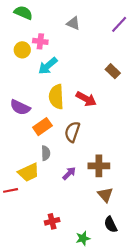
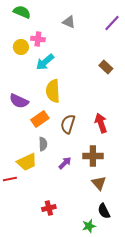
red arrow: (86, 99) -> (101, 123), moved, turned -138
green star: (83, 238) -> (89, 226), moved

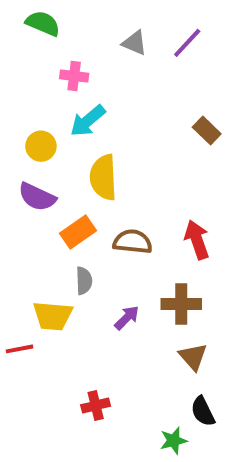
purple line: (112, 23) -> (187, 43), moved
yellow circle: (21, 47) -> (41, 146), moved
brown semicircle: (68, 124) -> (133, 242), turned 78
yellow trapezoid: (27, 162) -> (53, 316), turned 30

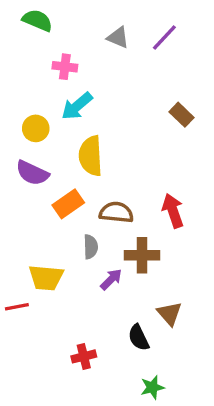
gray semicircle: (84, 281) -> (91, 247), moved
brown cross: (181, 304) -> (142, 255), moved
black semicircle: (203, 411) -> (139, 338), moved

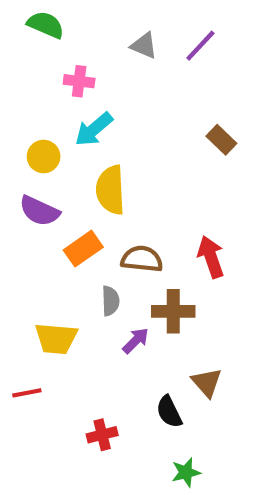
red line: (17, 307) -> (27, 393), moved

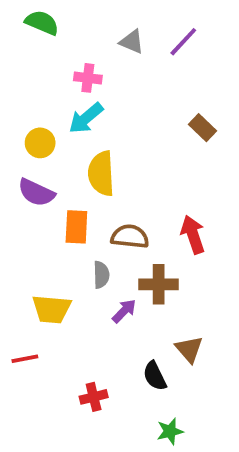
pink cross: (79, 81) -> (88, 78), moved
orange rectangle: (83, 249) -> (76, 227), turned -52

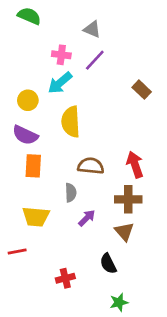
purple line: (183, 42) -> (95, 60), moved
orange rectangle: (76, 227) -> (33, 166), moved
brown cross: (159, 284) -> (128, 199), moved
brown triangle: (189, 349) -> (124, 231), moved

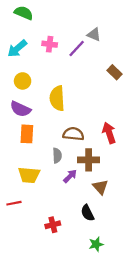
gray triangle: (92, 29) -> (94, 34), moved
cyan arrow: (60, 83) -> (17, 49), moved
brown cross: (128, 199) -> (89, 160), moved

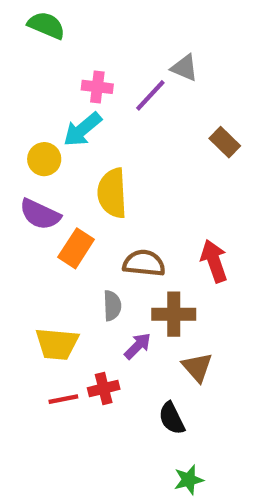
cyan arrow: (17, 49) -> (82, 129), moved
orange rectangle: (27, 134) -> (76, 248), moved, turned 30
red line: (14, 203) -> (63, 399), moved
red cross: (53, 225) -> (104, 388), moved

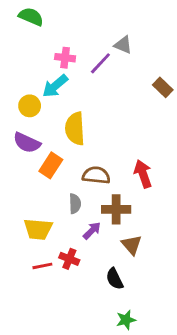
brown rectangle: (225, 142) -> (163, 87), moved
red cross: (104, 388) -> (69, 259), turned 36

